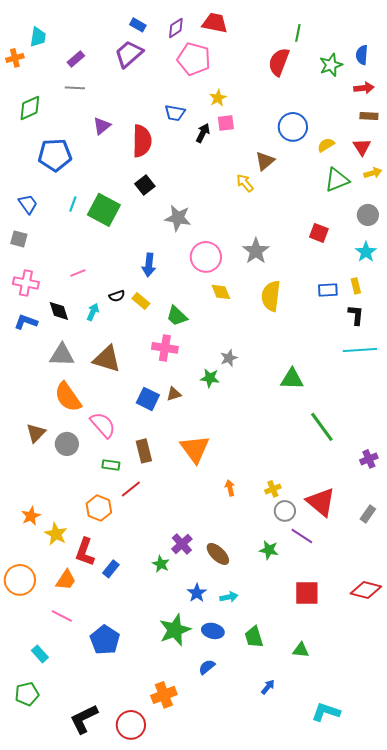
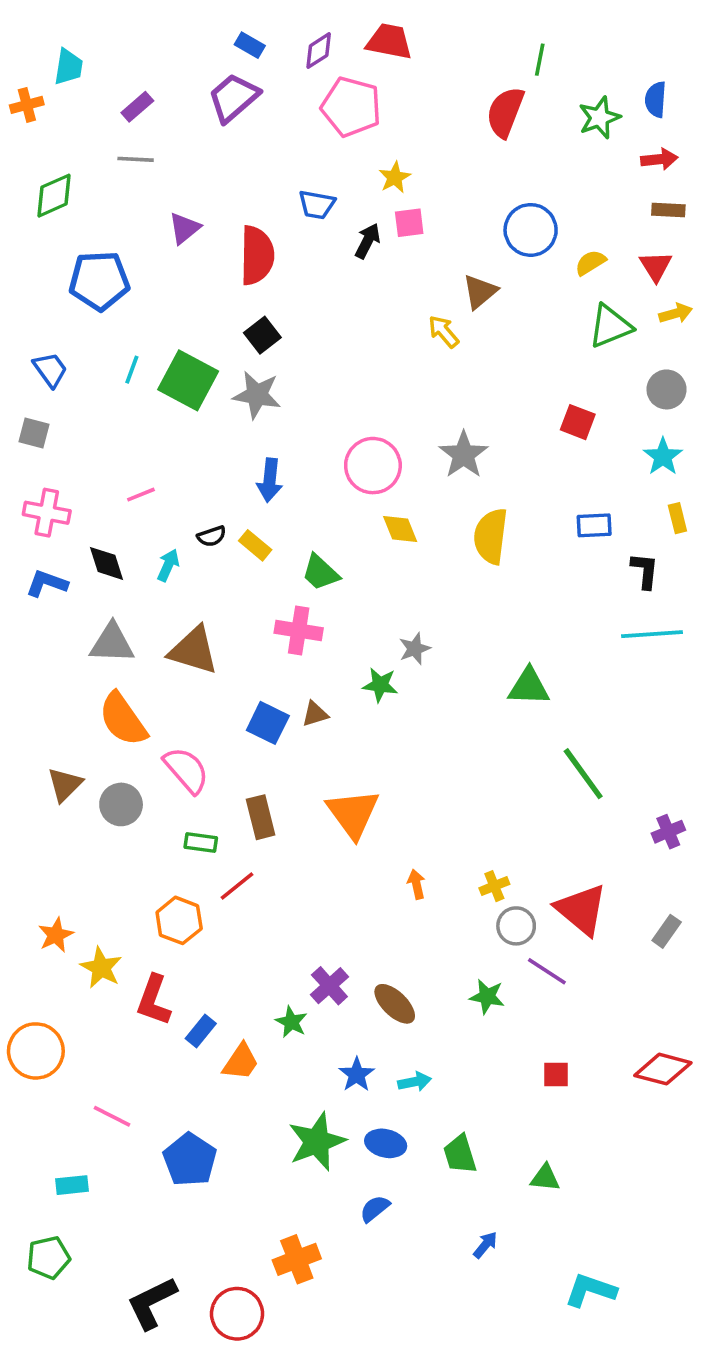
gray star: (178, 218) -> (257, 395), moved
yellow rectangle: (356, 286) -> (677, 518), moved
orange trapezoid: (66, 580) -> (241, 1062), moved
red square: (307, 593) -> (556, 1075), size x0.6
cyan rectangle: (40, 654) -> (72, 1185), turned -54

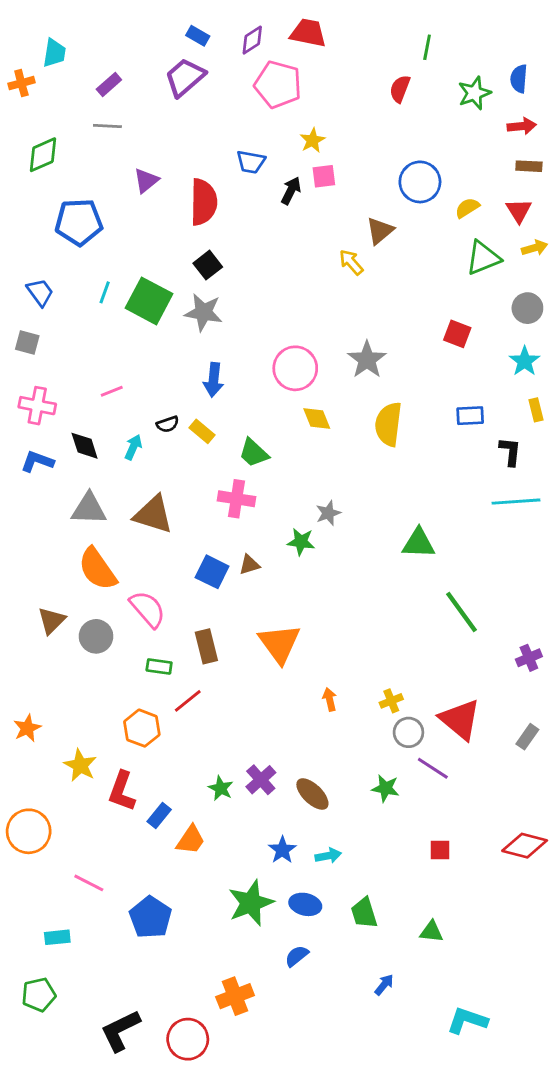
red semicircle: (505, 112) -> (400, 89), size x0.7
orange star: (56, 935) -> (27, 728), moved
green star: (291, 1022) -> (221, 788), moved

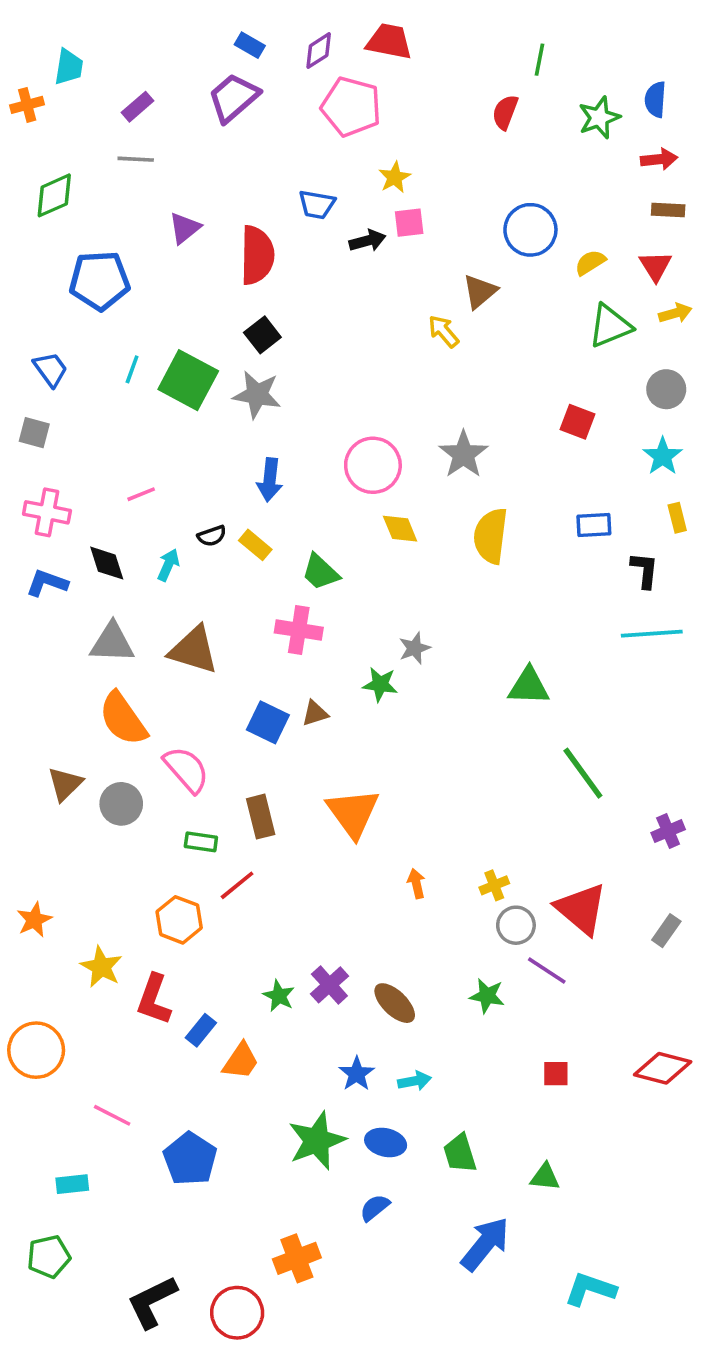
black arrow: (291, 191) -> (367, 241), turned 48
blue arrow: (384, 985) -> (485, 1244), size x2.0

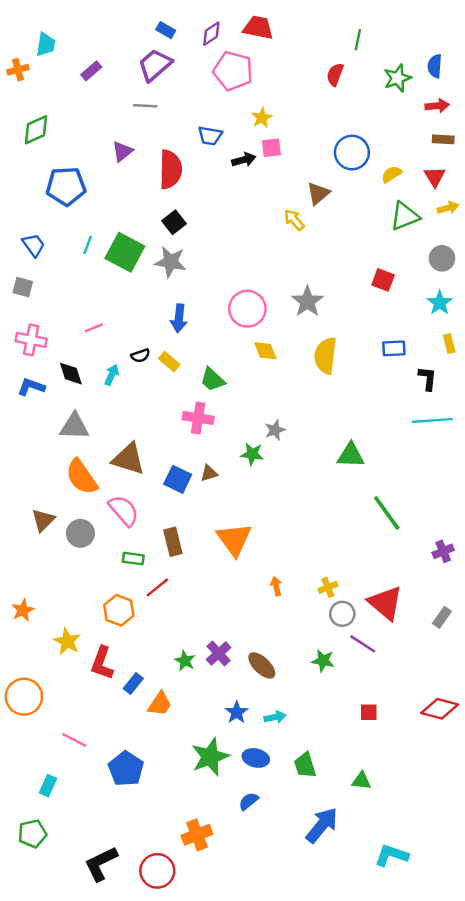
gray line: (136, 159) -> (145, 106), moved
brown triangle: (194, 650) -> (128, 459), moved
cyan rectangle: (72, 1184) -> (48, 786), turned -60

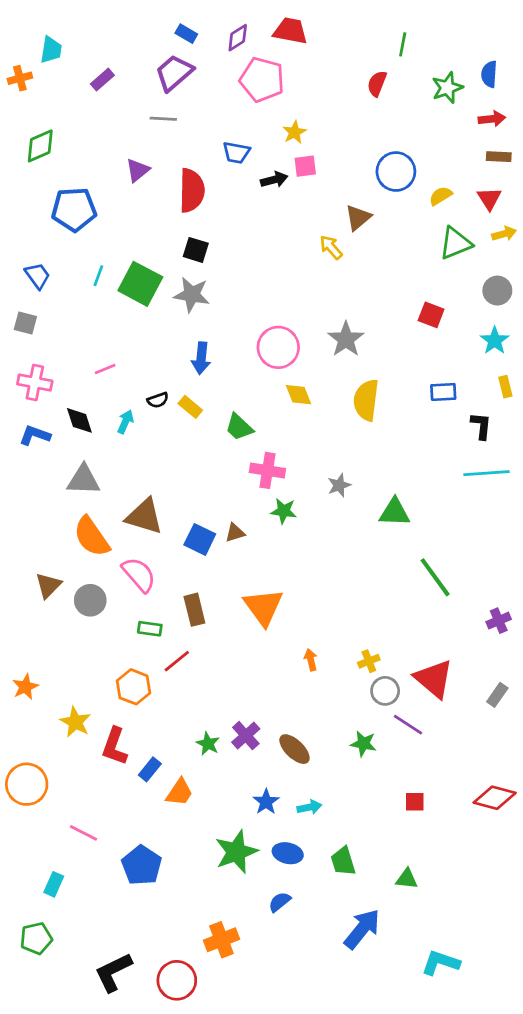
black square: (174, 222) -> (196, 250), turned -35
pink cross: (198, 418) -> (267, 470), moved
gray star: (275, 430) -> (339, 485), moved

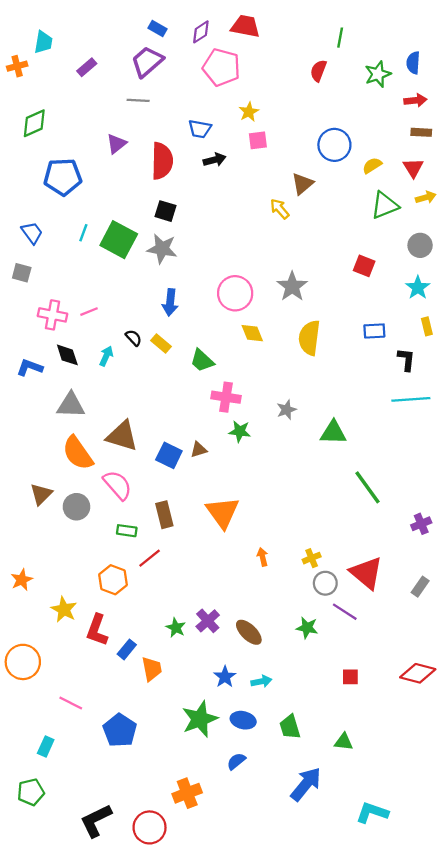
black arrow: (274, 180) -> (215, 160), moved
pink cross: (35, 383) -> (53, 315), moved
black semicircle: (158, 400) -> (134, 338), turned -114
orange trapezoid: (180, 792) -> (152, 669), turned -45

